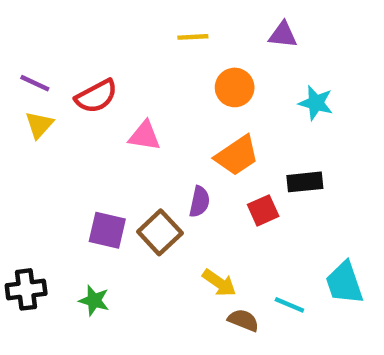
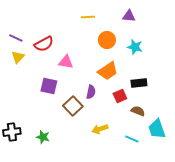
cyan star: (316, 103) -> (135, 47), moved
purple square: (107, 230) -> (49, 86), moved
yellow arrow: (219, 283) -> (100, 129), turned 126
brown semicircle: (243, 320) -> (138, 111), moved

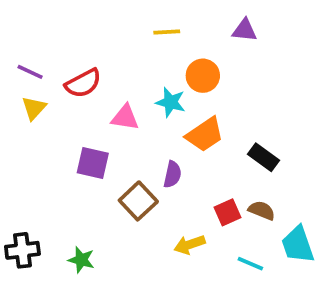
cyan star: (135, 47) -> (171, 102), moved
black rectangle: (139, 83) -> (264, 157), turned 42
red square: (120, 96) -> (228, 212), moved

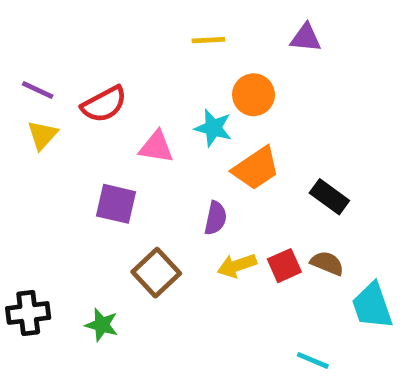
brown square: (138, 201) -> (156, 273), moved
yellow arrow: (190, 245) -> (237, 266), moved
cyan line: (250, 264) -> (313, 360), moved

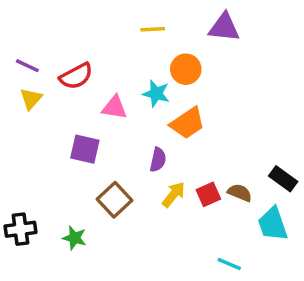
purple triangle: (306, 38) -> (224, 27), size x1.4
black rectangle: (329, 197) -> (283, 179), moved
yellow arrow: (237, 266) -> (174, 194), turned 148

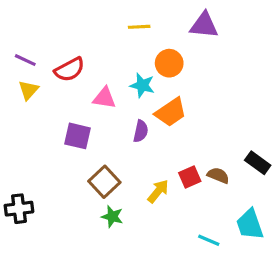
purple semicircle: (158, 160) -> (141, 131), moved
yellow arrow: (174, 194) -> (158, 191), moved
cyan trapezoid: (273, 224) -> (250, 224), moved
green star: (74, 238) -> (112, 217), moved

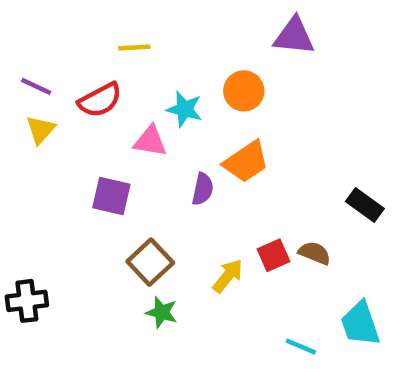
yellow line: (139, 27) -> (134, 48), moved
cyan star: (142, 85) -> (184, 109), moved
black rectangle: (258, 163) -> (365, 205), moved

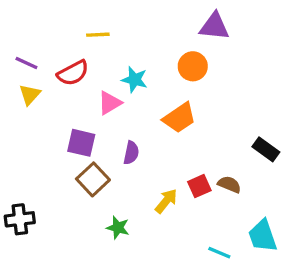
orange circle: (244, 91) -> (193, 66), moved
pink triangle: (150, 141) -> (110, 103), turned -40
purple semicircle: (203, 189) -> (131, 153), moved
brown square: (150, 262) -> (93, 179), moved

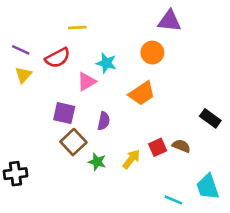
green star: (118, 228) -> (97, 162), moved

